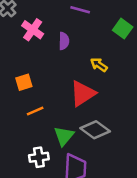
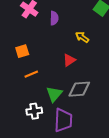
red triangle: (83, 94) -> (69, 60), size x0.6
gray diamond: (95, 130) -> (79, 89), turned -40

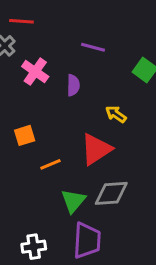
red triangle: (69, 60) -> (96, 149), size x1.6
orange line: (31, 74) -> (50, 164), moved
white cross: (34, 111) -> (34, 247), moved

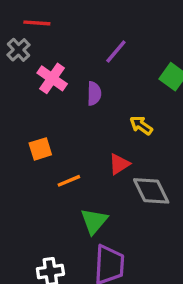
purple line: (93, 47) -> (116, 51), turned -65
red triangle: (96, 149) -> (119, 164), size x0.6
gray diamond: (111, 193) -> (151, 191), moved, turned 68

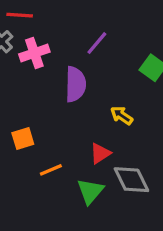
pink cross: (52, 78) -> (34, 53), moved, turned 36
purple semicircle: (94, 93) -> (76, 84), size x1.5
green triangle: (94, 221) -> (90, 191), moved

